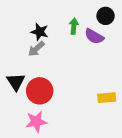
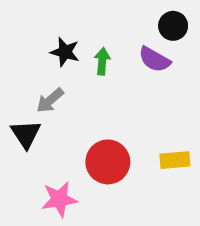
green arrow: (74, 26) -> (102, 61), moved
gray arrow: (36, 49) -> (50, 100), moved
red circle: (40, 91) -> (108, 162), moved

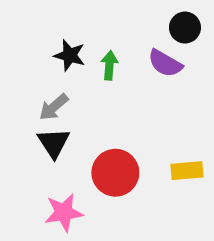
black triangle: (26, 134) -> (54, 143), moved

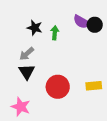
black circle: (185, 28) -> (95, 25), moved
purple semicircle: (165, 63) -> (82, 22), moved
pink star: (64, 212) -> (21, 107), moved, turned 30

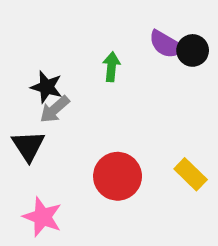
black star: (35, 28) -> (47, 87), moved
black triangle: (27, 72) -> (28, 146), moved
yellow rectangle: (94, 86) -> (191, 174), turned 49

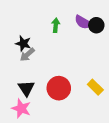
green arrow: (111, 67) -> (56, 25), moved
black triangle: (28, 146) -> (26, 88), moved

